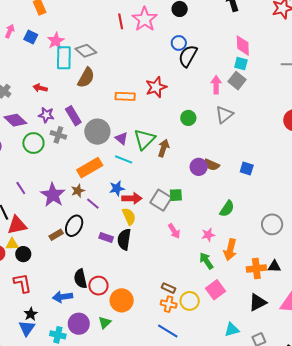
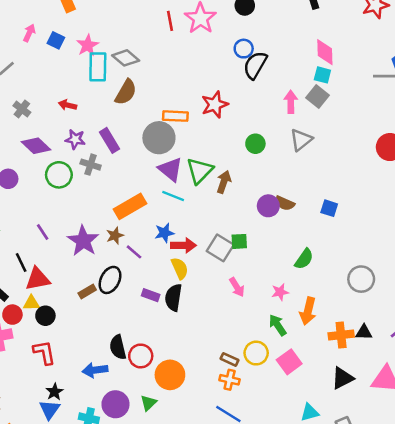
gray circle: (97, 132) -> (159, 138), moved
purple triangle: (121, 138) -> (170, 169), size x1.5
yellow circle: (190, 301) -> (256, 353), moved

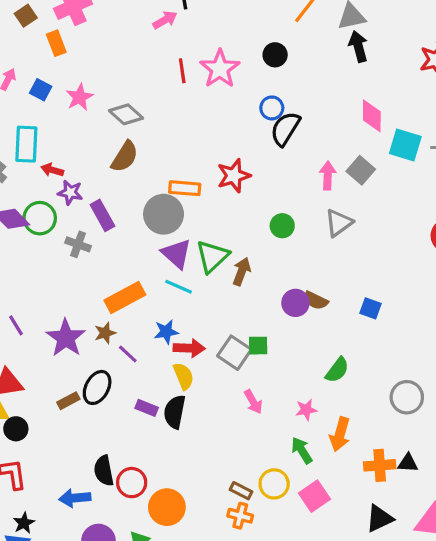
cyan rectangle: (98, 67) -> (26, 144), moved
cyan square: (322, 75) -> (405, 145), moved, size x1.5
purple star: (75, 139) -> (70, 192), moved
green circle: (59, 175) -> (40, 218), moved

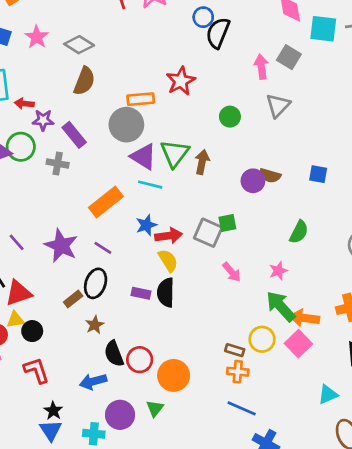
brown star: (105, 333) -> (95, 325), moved
purple line: (128, 354) -> (103, 248), moved
orange arrow: (340, 434) -> (304, 318), moved, turned 92
green arrow: (302, 450) -> (281, 306), size x1.4

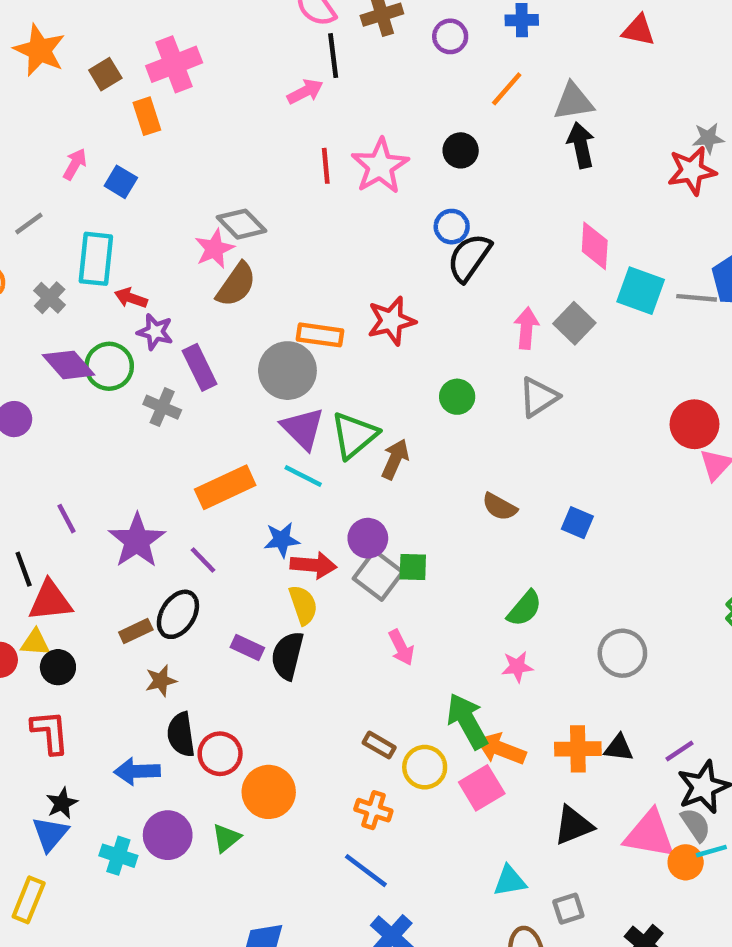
pink star: (37, 37) -> (214, 249), moved
purple circle: (253, 181) -> (368, 538), moved
pink star: (278, 271) -> (517, 667), moved
brown rectangle: (235, 350) -> (379, 745), moved

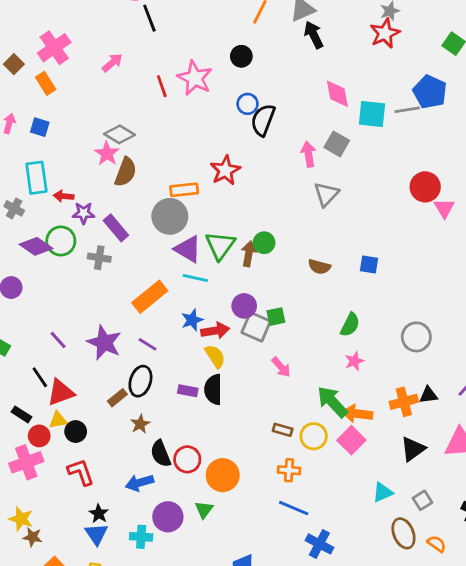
pink arrow: (305, 92) -> (112, 63), moved
green circle: (457, 397) -> (264, 243), moved

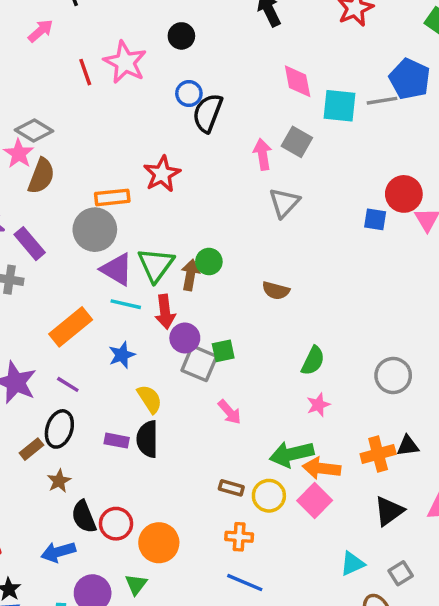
pink arrow: (112, 63) -> (41, 31), moved
blue square: (369, 264) -> (375, 219), moved
red arrow: (215, 331) -> (165, 312), moved, turned 92
green arrow: (332, 402) -> (292, 454), turned -60

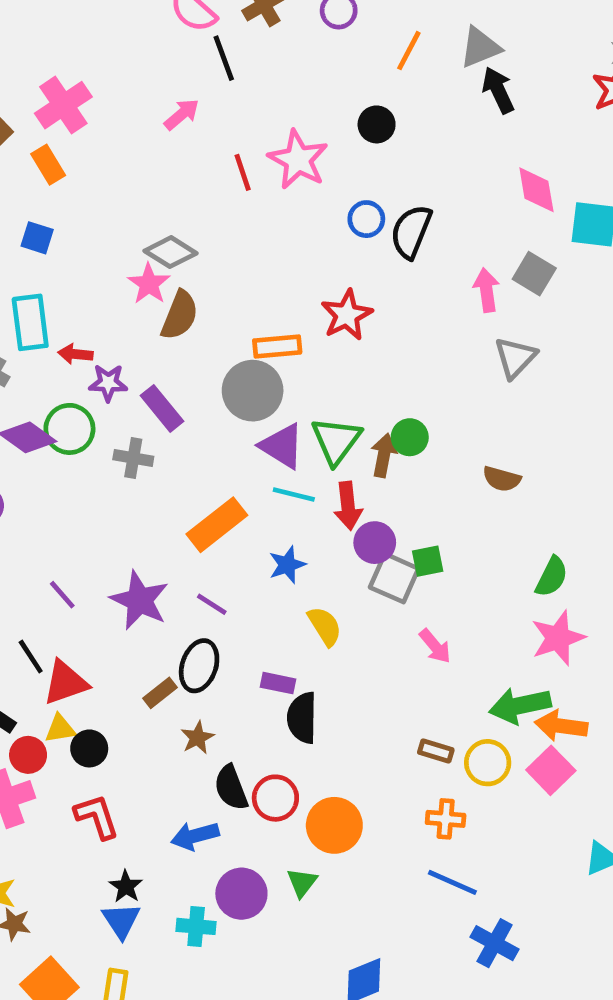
blue circle: (189, 94) -> (366, 219), moved
pink star: (318, 405) -> (558, 638), size x1.6
black semicircle: (147, 439) -> (302, 718), moved

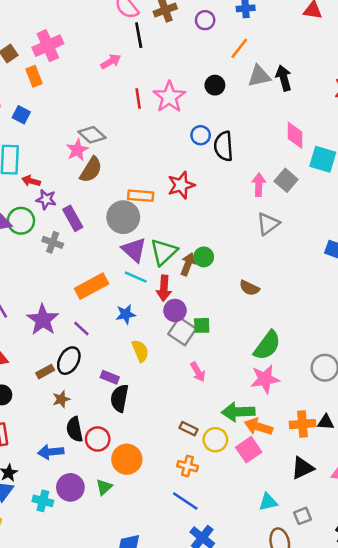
gray triangle: (480, 47) -> (259, 76), moved
black semicircle: (411, 232) -> (224, 146), turned -36
green semicircle: (552, 577) -> (267, 345), size x1.4

